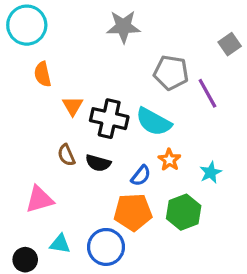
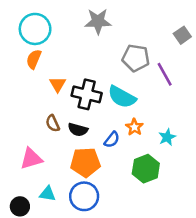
cyan circle: (27, 25) -> (35, 29), moved
orange semicircle: (43, 74) -> (34, 59), turned 36
orange pentagon: (133, 212) -> (85, 162), moved

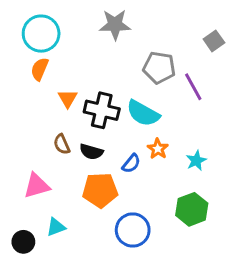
green hexagon: (146, 169) -> (192, 209), moved
cyan triangle: (48, 194) -> (56, 227), turned -30
blue circle: (84, 196) -> (133, 230), moved

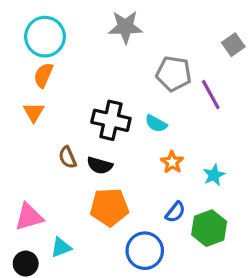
orange triangle: (68, 99) -> (34, 112), moved
cyan semicircle: (143, 113) -> (156, 124), size x0.6
blue semicircle: (131, 164) -> (175, 212), moved
pink triangle: (37, 186) -> (29, 217), moved

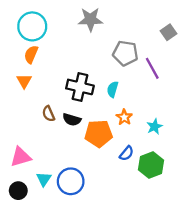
cyan semicircle: (156, 124) -> (113, 89), turned 77
orange pentagon: (109, 207) -> (99, 134), moved
cyan triangle: (61, 247) -> (44, 179), turned -35
blue circle: (145, 251) -> (71, 181), moved

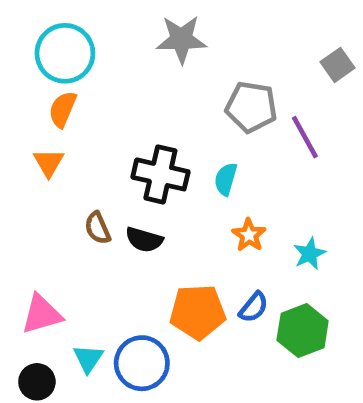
orange pentagon: (99, 134) -> (198, 312), moved

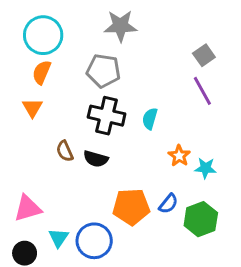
gray square: (337, 65) -> (204, 55), moved
gray pentagon: (251, 107) -> (103, 71), moved
orange star: (249, 235) -> (179, 156), moved
cyan star: (310, 254) -> (205, 168), turned 30

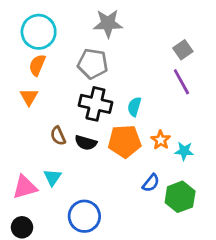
orange pentagon: (131, 207) -> (125, 141), moved
cyan triangle: (59, 238) -> (52, 177), moved

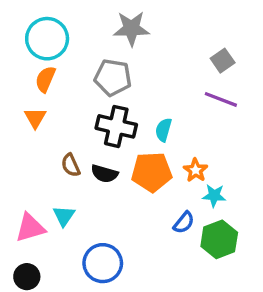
purple line: (181, 82) -> (221, 99), turned -40
cyan star: (184, 151) -> (214, 196), moved

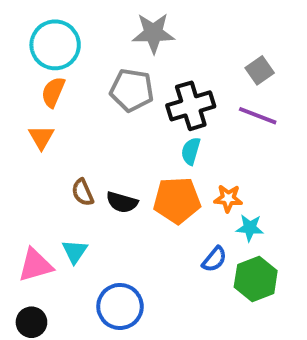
black cross: (116, 126) -> (191, 106), moved, turned -30
orange star: (196, 170) -> (228, 198), turned -30

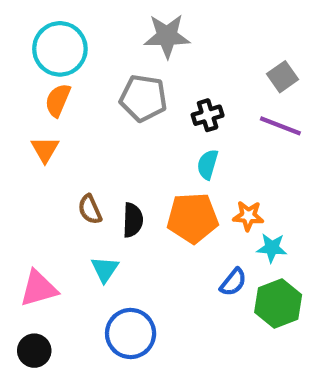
black cross: (191, 106) -> (208, 115), size x0.6
black semicircle: (122, 202) -> (133, 220), turned -104
cyan triangle: (75, 251) -> (105, 269), moved

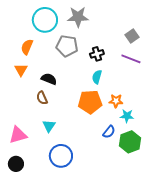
cyan circle: (60, 49) -> (45, 20), moved
black semicircle: (133, 220) -> (49, 79), moved, turned -70

